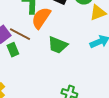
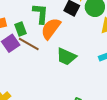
green rectangle: (13, 50) -> (20, 29), moved

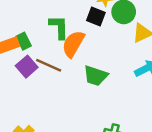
green rectangle: (20, 29) -> (24, 41), moved

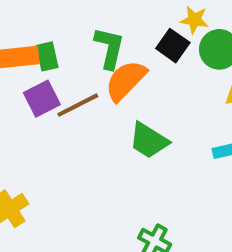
brown line: (49, 65) -> (78, 105), turned -65

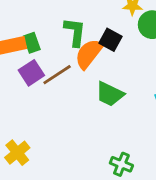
black square: (173, 46) -> (111, 40), moved

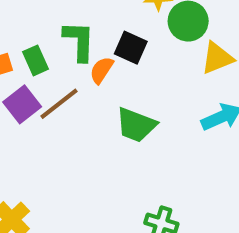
green rectangle: (32, 43) -> (35, 60), moved
orange semicircle: (89, 54) -> (102, 70), size x0.6

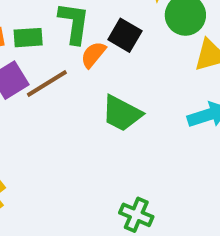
green rectangle: (35, 60) -> (28, 38), turned -76

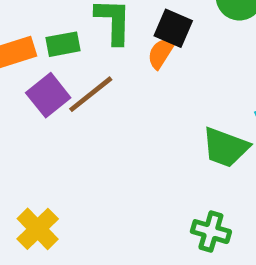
orange semicircle: (93, 55) -> (161, 53), moved
green trapezoid: (122, 113) -> (226, 147), moved

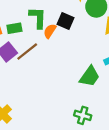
orange semicircle: (161, 53) -> (50, 31), moved
green trapezoid: (226, 147) -> (90, 76), turned -75

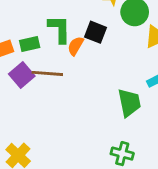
brown line: (27, 51) -> (47, 73), turned 45
green trapezoid: (90, 76) -> (129, 103), turned -45

